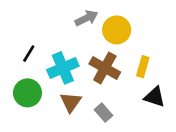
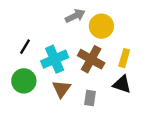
black triangle: (155, 97) -> (122, 84), moved
gray rectangle: (104, 113) -> (90, 98), turned 49

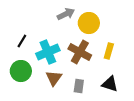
black triangle: (122, 84) -> (110, 84), moved

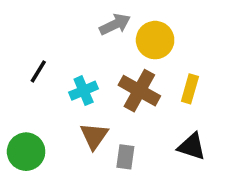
cyan cross: (48, 52) -> (84, 91), size x0.7
green circle: (21, 71) -> (26, 152), moved
gray rectangle: (79, 86) -> (125, 157), moved

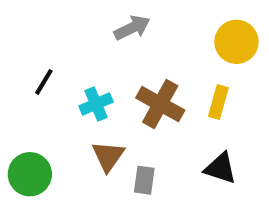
yellow circle: (155, 40) -> (236, 42), moved

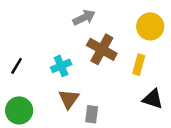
black line: (44, 82) -> (17, 66), moved
brown cross: (160, 104) -> (102, 49), moved
black triangle: (220, 168) -> (153, 99), moved

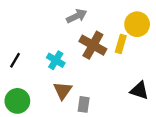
yellow rectangle: (139, 65) -> (121, 44), moved
cyan cross: (61, 66) -> (56, 60), turned -36

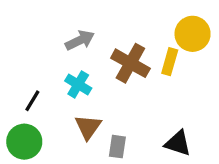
gray arrow: (77, 16) -> (80, 40), moved
black line: (15, 60) -> (32, 101), moved
black triangle: (139, 90) -> (178, 143), moved

